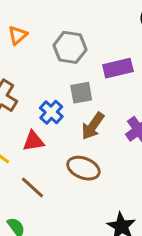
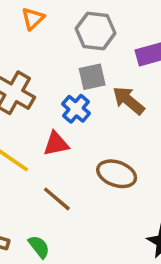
gray square: (81, 93) -> (92, 77), moved
brown arrow: (93, 126) -> (129, 100), moved, turned 96

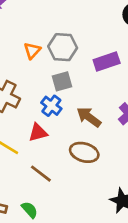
orange triangle: (33, 18) -> (32, 51), moved
brown arrow: (129, 100) -> (89, 117), moved

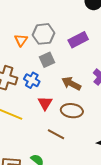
blue cross: (51, 106) -> (32, 80), moved
red triangle: (38, 133) -> (45, 103), moved, turned -35
brown line: (41, 174) -> (56, 134), moved

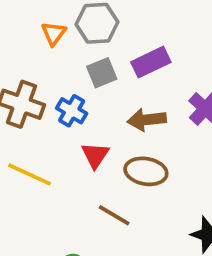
purple rectangle: (78, 40) -> (151, 62), moved
brown arrow: (71, 84) -> (147, 120), turned -36

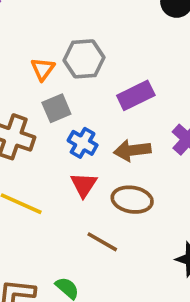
gray square: (102, 73) -> (56, 108), moved
blue cross: (72, 111) -> (83, 143), moved

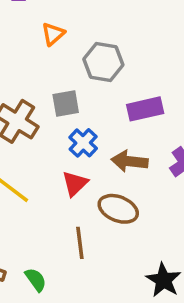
orange triangle: (43, 69) -> (53, 34), moved
brown line: (102, 242) -> (80, 243), turned 40

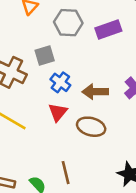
purple rectangle: (145, 109) -> (108, 30), moved
brown line: (80, 243) -> (66, 173), moved

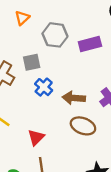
red triangle: (58, 112) -> (36, 137), moved
brown ellipse: (91, 127) -> (83, 126), moved

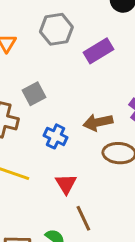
gray hexagon: (55, 35) -> (56, 29), moved
blue cross: (44, 87) -> (56, 136), moved

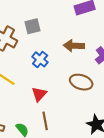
brown arrow: (98, 122) -> (74, 46), moved

